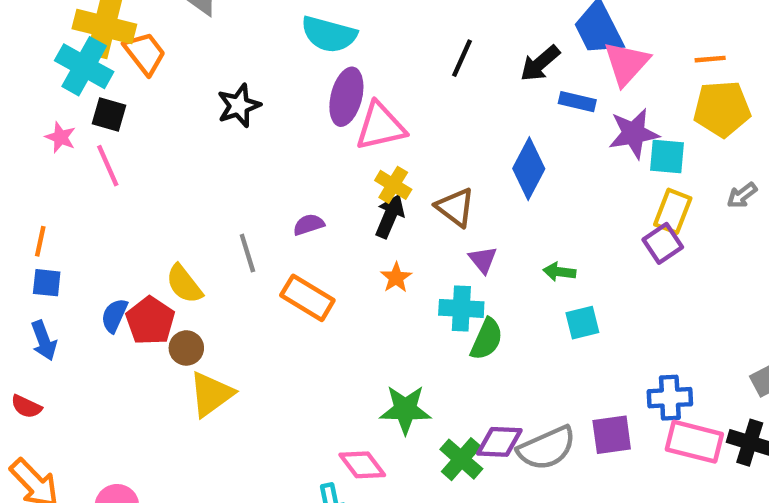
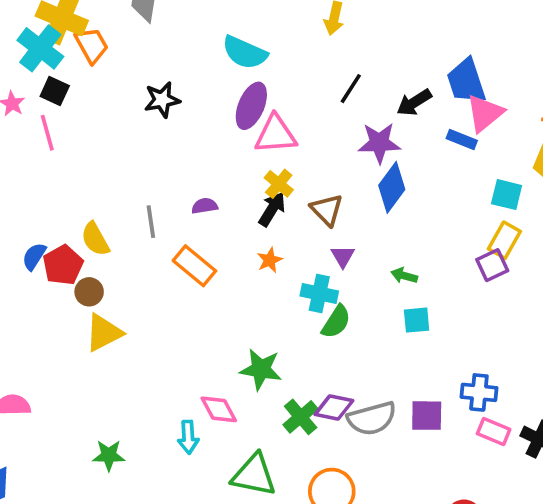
blue rectangle: (577, 102) -> (462, 139), moved
purple star: (634, 133) -> (379, 143), moved
pink rectangle: (694, 442) -> (494, 431), size x0.7

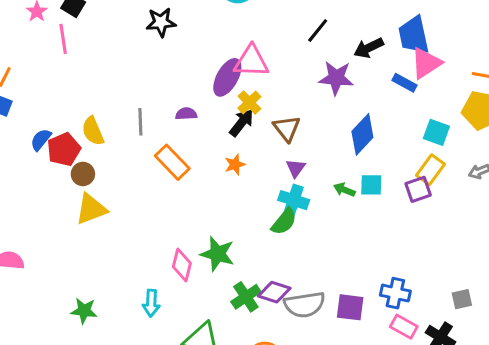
purple ellipse: (251, 106) -> (227, 77), moved
blue diamond: (392, 187) -> (362, 134), moved
cyan cross: (319, 294) -> (294, 200), moved
cyan square: (417, 320) -> (371, 185), moved
pink diamond: (219, 409) -> (182, 265), moved, turned 36

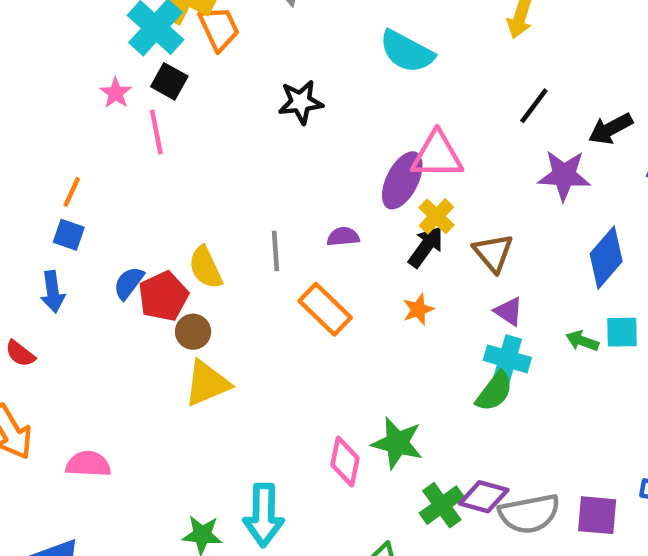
purple triangle: (296, 168) -> (509, 311), turned -30
cyan arrow: (151, 303) -> (264, 515), moved, size x1.5

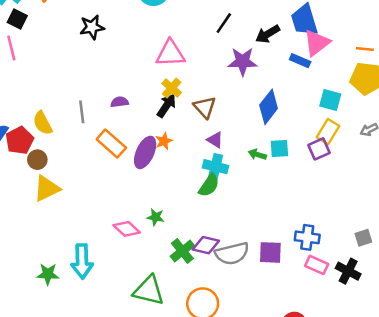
purple ellipse: (402, 180) -> (145, 152), moved
green star: (397, 443) -> (156, 217), size x0.6
pink diamond: (345, 462) -> (127, 229), turned -56

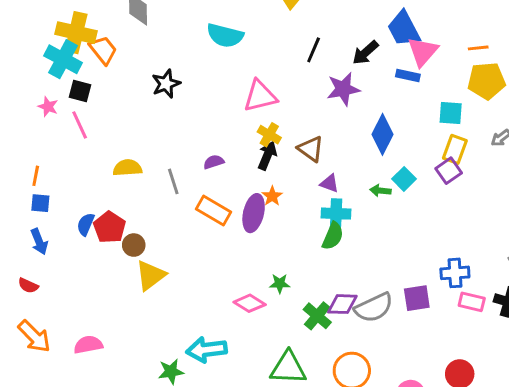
yellow semicircle: (43, 123) -> (127, 168), moved, turned 125
cyan square: (279, 149) -> (404, 179), turned -30
cyan arrow: (82, 261) -> (207, 350), turned 96

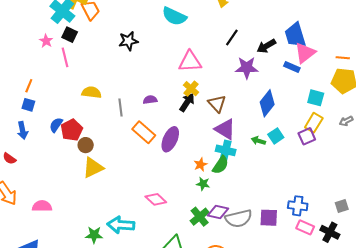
purple triangle: (329, 183) -> (225, 129), size x1.6
orange star: (272, 196) -> (200, 165), moved
green star: (280, 284) -> (203, 184), moved

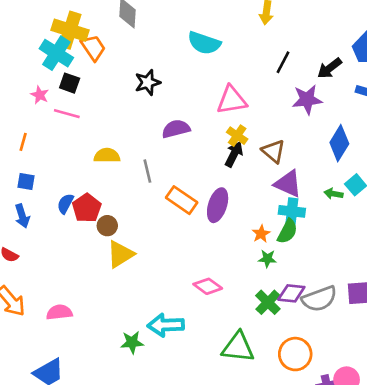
pink line: (65, 57) -> (67, 114), turned -54
orange line: (29, 86) -> (23, 142), moved
purple semicircle: (150, 100) -> (176, 129), moved, size x1.5

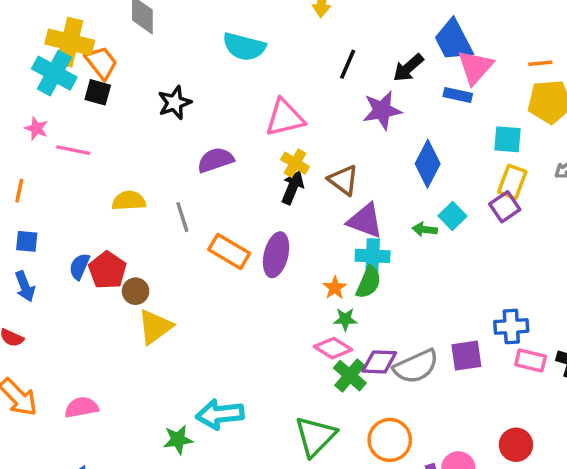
black square: (70, 83) -> (98, 92), moved
pink diamond: (208, 286) -> (333, 348), moved
green triangle: (238, 347) -> (315, 436), turned -48

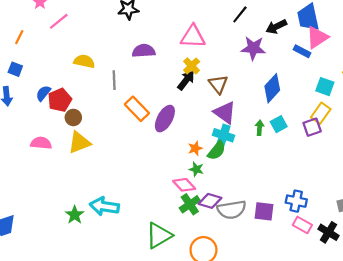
pink line: (73, 150) -> (59, 21), turned -66
green arrow: (425, 229) -> (260, 128), turned 72
pink semicircle: (81, 407) -> (41, 143), moved
green star: (178, 440) -> (75, 215), turned 30

